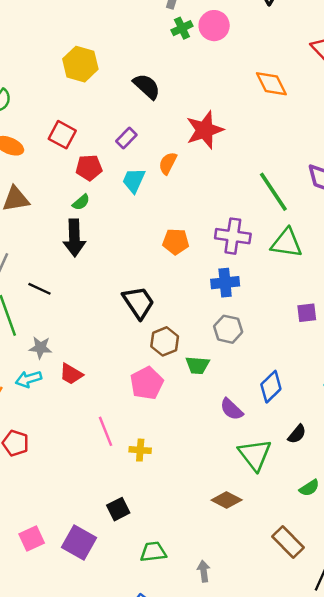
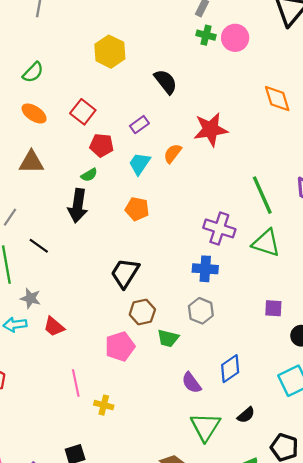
green cross: (182, 28) -> (206, 35), turned 30
orange pentagon: (176, 242) -> (137, 209), moved
black trapezoid: (138, 302) -> (125, 273), turned -124

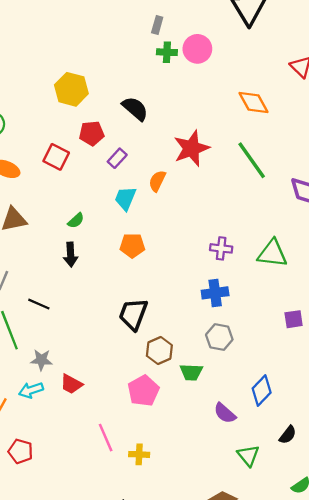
red pentagon: (102, 145) -> (92, 133), moved
green line: (262, 195) -> (252, 160), moved
black arrow: (78, 206) -> (71, 255), size x0.7
purple cross: (219, 228) -> (221, 248), size x0.7
green triangle: (205, 427) -> (248, 456), size x0.7

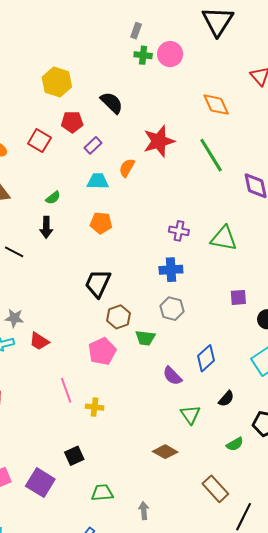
cyan trapezoid: (125, 198) -> (98, 181), turned 65
black line: (39, 304) -> (14, 252), moved

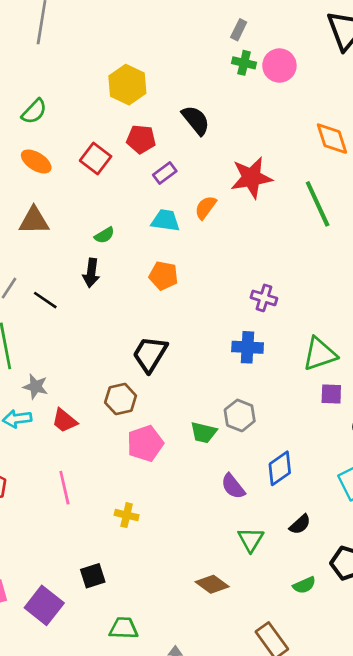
green triangle: (224, 238) -> (320, 354), moved, turned -36
gray hexagon: (172, 309) -> (240, 415), moved
brown hexagon: (119, 317) -> (121, 399), moved
pink line: (66, 390) -> (64, 488), moved

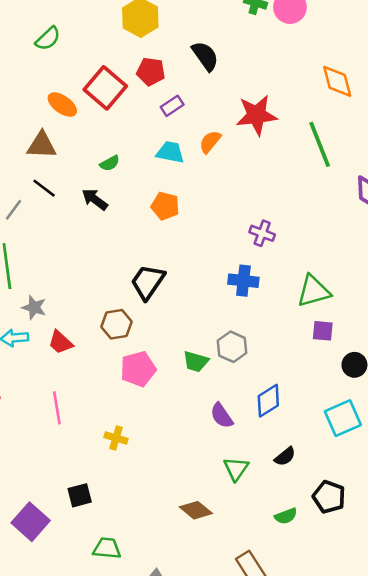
red square: (96, 159) -> (105, 88), size x1.4
orange ellipse: (36, 161) -> (62, 105), moved
black arrow: (91, 273) -> (95, 199), turned 116
black line: (45, 300) -> (44, 188), moved

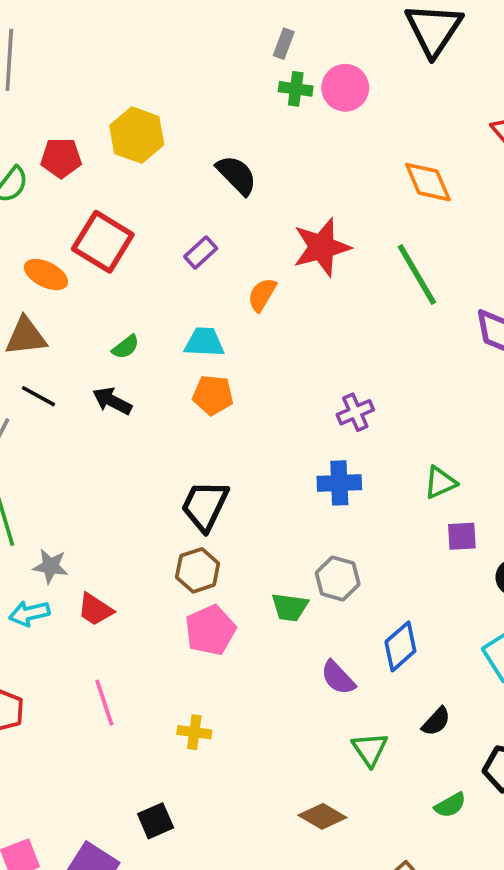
red pentagon: (151, 72) -> (61, 158), moved
cyan trapezoid: (170, 152) -> (204, 342), moved
purple cross: (262, 233) -> (355, 412), turned -35
green triangle: (314, 291) -> (440, 482), size x0.7
brown hexagon: (116, 324) -> (198, 570), moved

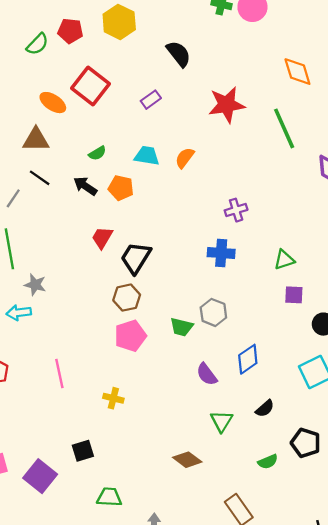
orange semicircle: (262, 295) -> (185, 158), moved
orange pentagon: (213, 395) -> (121, 188), moved
red trapezoid: (95, 609) -> (102, 238), moved, turned 80

